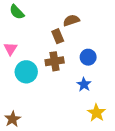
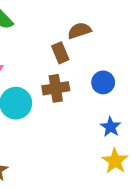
blue star: (84, 84) -> (111, 127), moved

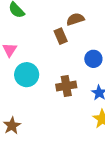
brown cross: (56, 88) -> (66, 86), moved

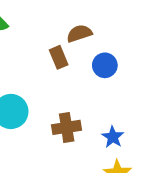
blue circle: (93, 59) -> (105, 65), moved

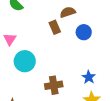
brown cross: (67, 127) -> (54, 85), moved

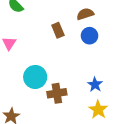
brown semicircle: (68, 12) -> (85, 14), moved
cyan circle: (25, 61) -> (35, 77), moved

